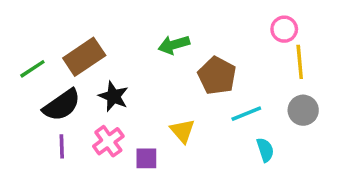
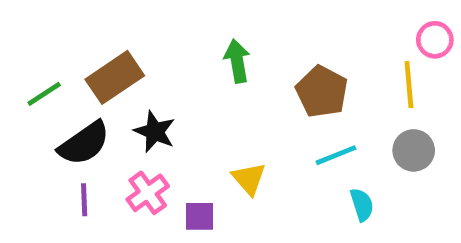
pink circle: (284, 29) -> (435, 40), moved
green arrow: (174, 45) -> (237, 61), turned 96
brown pentagon: (217, 76) -> (322, 92), moved

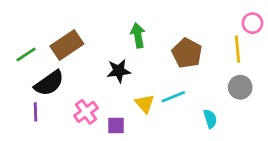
black star: (155, 132) -> (119, 71), moved, turned -30
cyan line: (336, 155) -> (173, 97), moved
purple line: (84, 200) -> (35, 112), moved

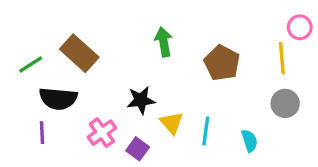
brown rectangle: (67, 45) -> (79, 53), turned 76
black star: (119, 71) -> (141, 100), moved
black semicircle: (49, 83) -> (58, 99), turned 40
cyan line: (173, 97) -> (206, 131), moved, turned -60
purple square: (116, 125) -> (138, 149), turned 36

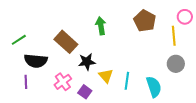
brown rectangle: (79, 53) -> (66, 42), moved
brown pentagon: (222, 63) -> (145, 21), moved
cyan semicircle: (249, 141) -> (154, 87), size x1.5

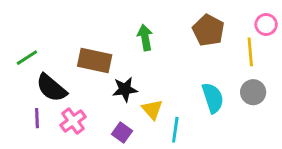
brown rectangle: (66, 42) -> (95, 61), turned -30
black semicircle: (36, 61) -> (51, 88), turned 35
cyan line: (127, 81) -> (175, 130), moved
pink cross: (63, 82) -> (73, 121), moved
cyan semicircle: (154, 87) -> (213, 98), moved

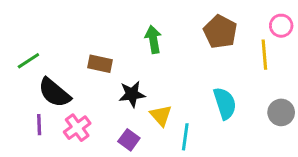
brown rectangle: (95, 61) -> (100, 64), size x0.7
gray circle: (253, 92) -> (281, 112), moved

